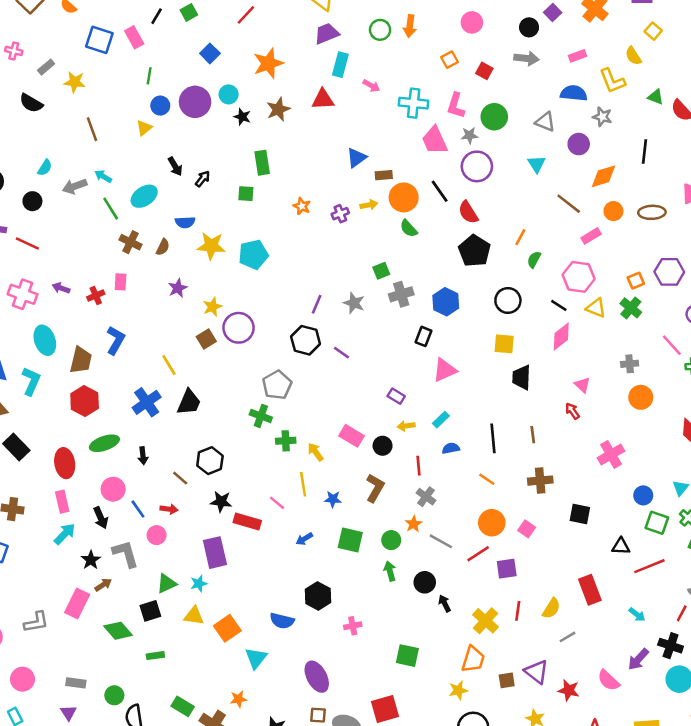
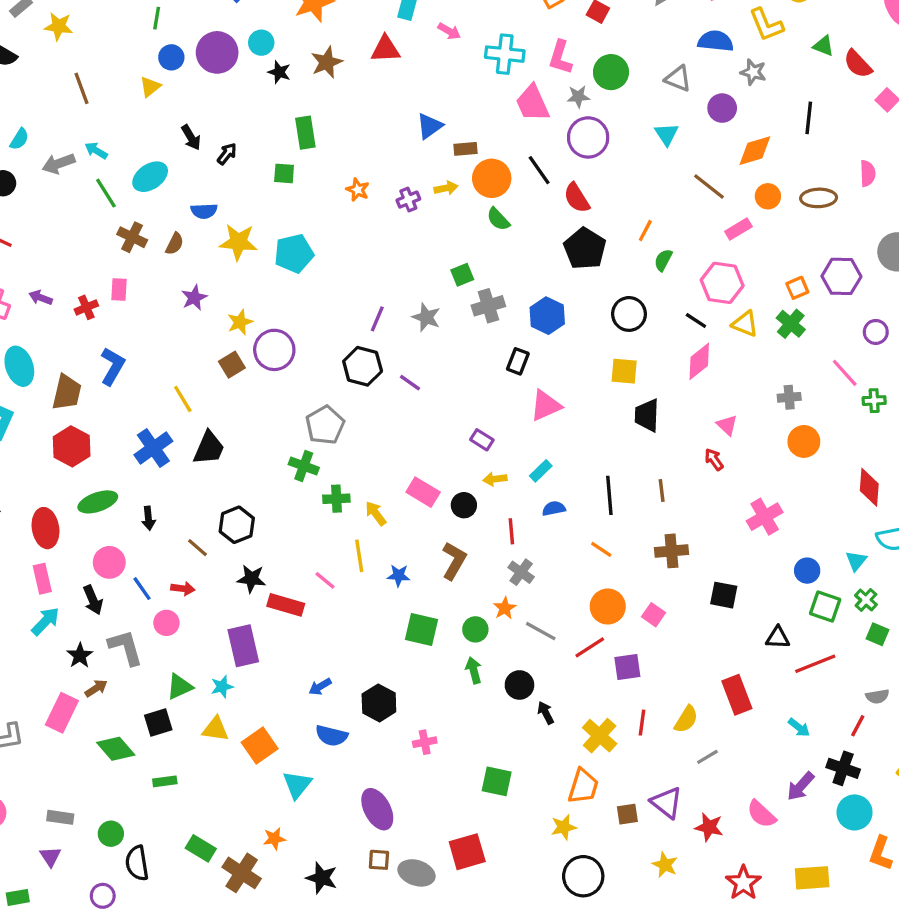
blue arrow: (304, 539) -> (320, 687), moved

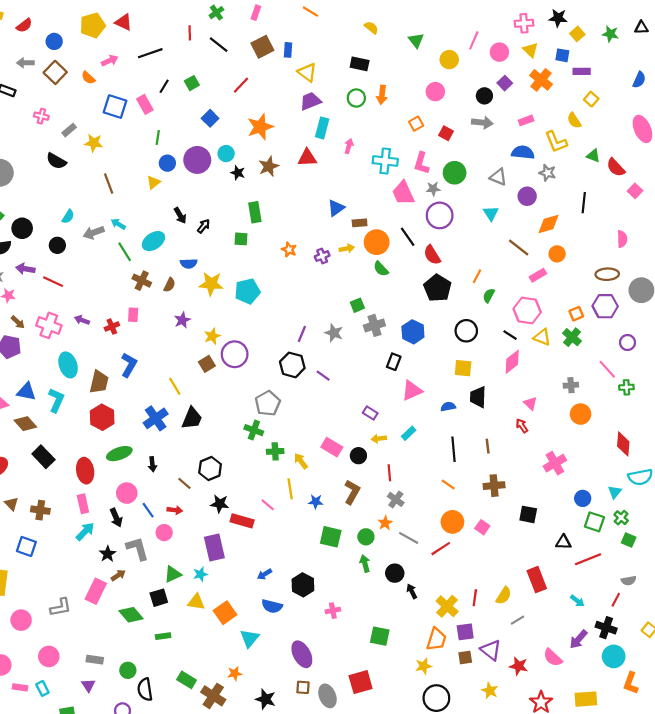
pink arrow: (449, 31) -> (349, 146), turned -104
brown ellipse: (819, 198) -> (607, 274), moved
blue semicircle: (554, 508) -> (448, 407), moved
purple square: (627, 667) -> (465, 632), moved
gray ellipse: (417, 873) -> (327, 696), turned 50

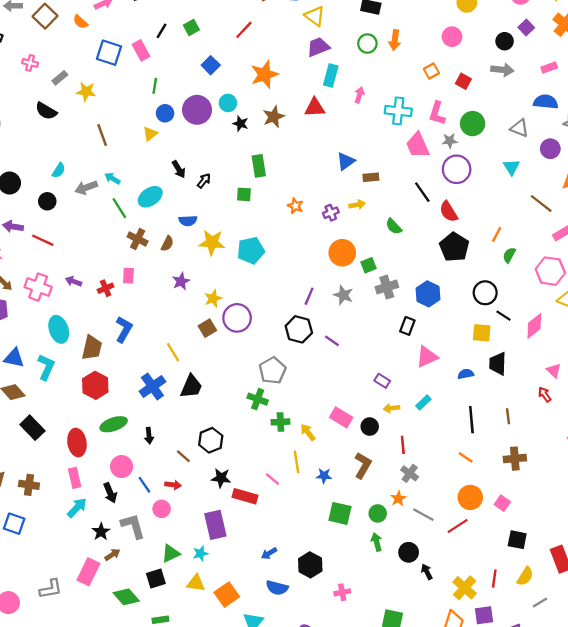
orange circle: (377, 242) -> (342, 253), moved
black line: (510, 335) -> (503, 316), moved
black square: (528, 514) -> (517, 540), moved

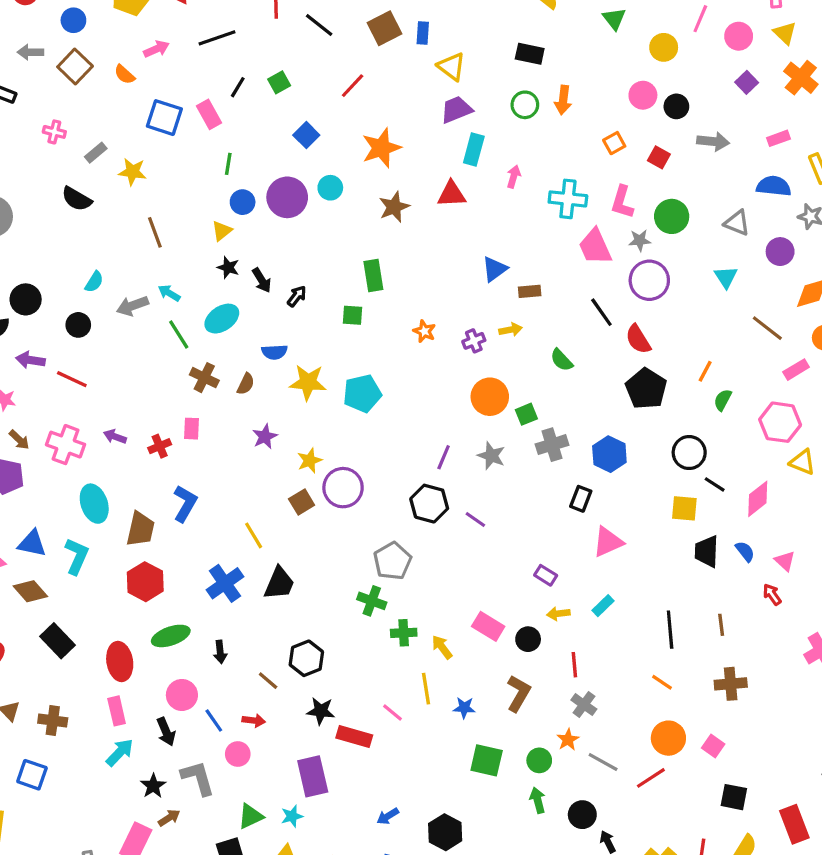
black circle: (505, 41) -> (676, 106), moved
black star: (240, 124) -> (228, 267), moved
blue semicircle: (466, 374) -> (745, 551), moved, turned 63

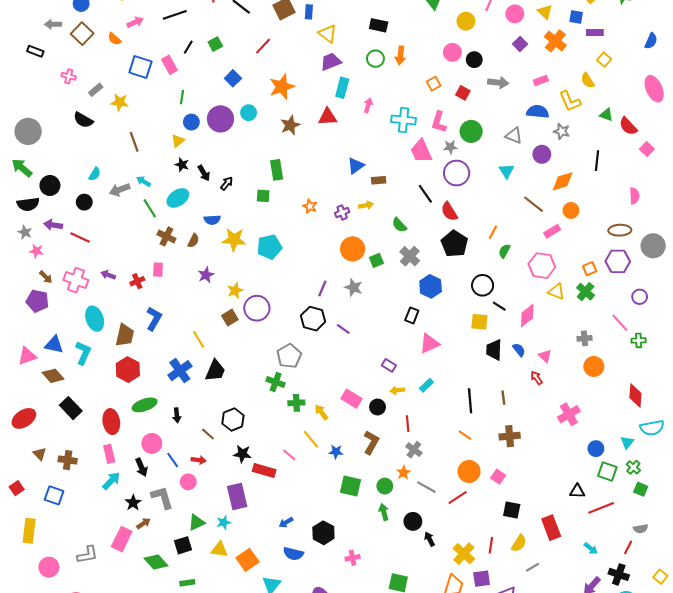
gray cross: (552, 445) -> (410, 256), moved, turned -30
yellow line: (426, 689) -> (311, 439), turned -30

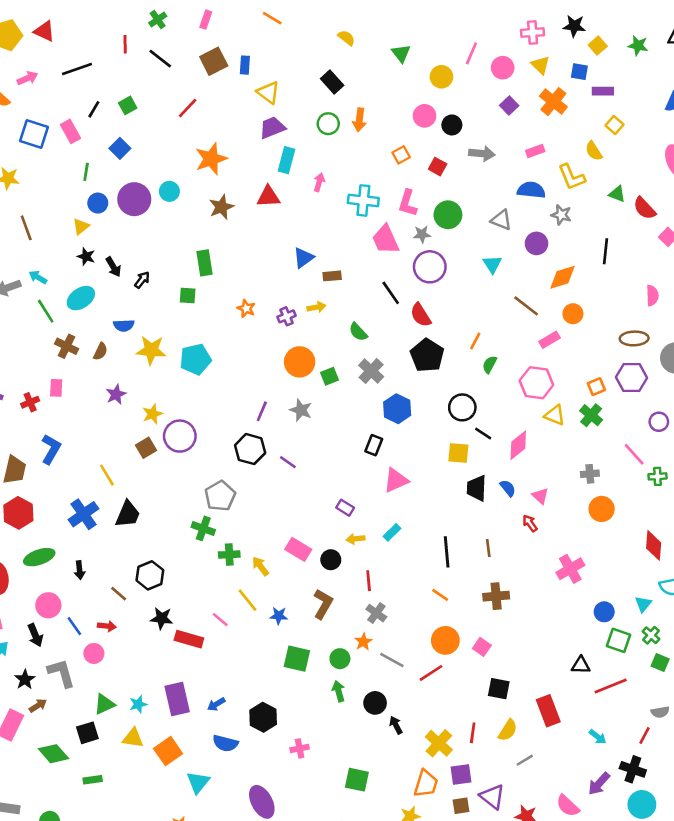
black rectangle: (379, 25) -> (332, 82), turned 36
blue square: (233, 78) -> (120, 148), moved
purple rectangle: (237, 496) -> (177, 699), moved

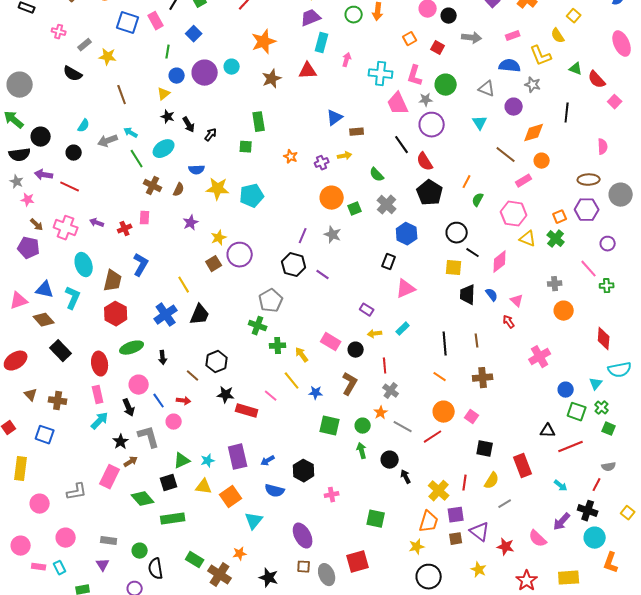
green rectangle: (93, 780) -> (173, 519), size x1.6

